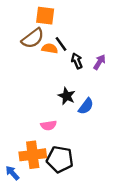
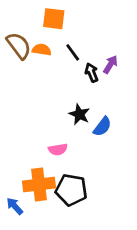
brown semicircle: (33, 38) -> (19, 46), moved, turned -90
orange semicircle: (50, 48) -> (42, 50), moved
purple arrow: (99, 62) -> (110, 64), moved

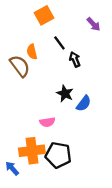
orange square: (54, 19) -> (44, 15), turned -36
brown semicircle: (19, 46) -> (20, 66), moved
orange semicircle: (42, 50) -> (32, 52), moved, turned -112
purple arrow: (110, 64) -> (94, 24), moved, turned 104

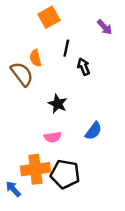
black line: (59, 43) -> (66, 48), turned 48
black star: (65, 94) -> (58, 104), moved
blue semicircle: (84, 103) -> (94, 131), moved

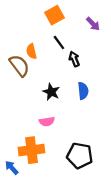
orange square: (49, 17) -> (55, 15), moved
black line: (66, 48) -> (59, 43), turned -48
blue semicircle: (94, 131) -> (83, 91), moved, turned -42
black pentagon: (65, 174) -> (80, 156), moved

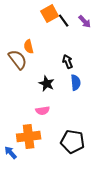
black line: (59, 43) -> (64, 21), moved
black arrow: (74, 59) -> (68, 62), moved

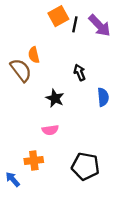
black line: (64, 21) -> (75, 24), turned 48
purple arrow: (85, 22) -> (100, 26), size x1.5
blue semicircle: (76, 83) -> (103, 97), moved
orange cross: (29, 137) -> (34, 160), size x0.7

